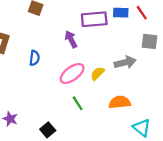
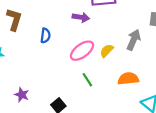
purple arrow: (71, 39) -> (81, 17), turned 126
gray arrow: (125, 62) -> (134, 40), turned -54

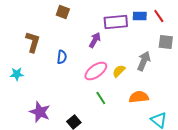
purple arrow: (81, 17) -> (95, 40), turned -70
purple star: (22, 95) -> (40, 112), size x1.5

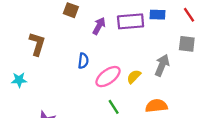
red line: (159, 16) -> (189, 15), moved
purple arrow: (95, 40) -> (99, 26), moved
blue semicircle: (62, 57) -> (83, 61), moved

